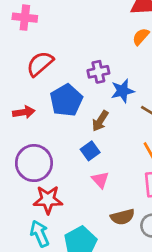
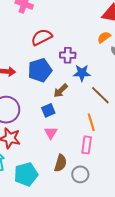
red semicircle: (40, 64) -> (42, 37), moved
brown semicircle: (123, 217) -> (60, 163), turned -72

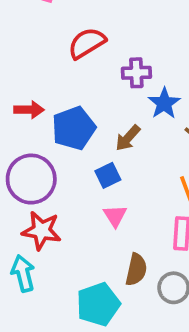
blue pentagon: (40, 70) -> (74, 128), moved
blue star: (82, 73) -> (164, 103), turned -30
cyan pentagon: (26, 174) -> (98, 304), moved

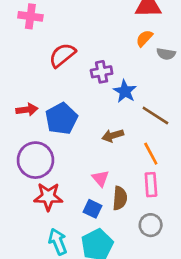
brown arrow: (128, 138) -> (113, 136), moved, turned 40
blue square: (108, 175) -> (92, 209), moved, turned -30
brown semicircle: (136, 270) -> (120, 198), moved
cyan arrow: (23, 273) -> (58, 242), moved

